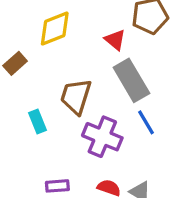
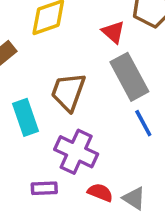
cyan rectangle: (37, 121) -> (25, 117), size x1.4
purple cross: (102, 137) -> (76, 152), moved

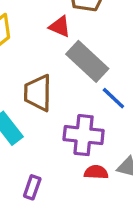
purple cross: (76, 152) -> (84, 135), moved
purple rectangle: (44, 188) -> (32, 187), moved, turned -50

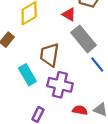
purple cross: (84, 135) -> (60, 85), moved

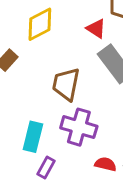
cyan rectangle: (27, 75) -> (33, 137), moved, turned 42

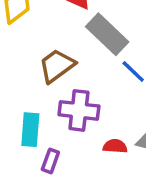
brown trapezoid: (66, 84) -> (57, 66), turned 52

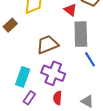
gray rectangle: (107, 34) -> (81, 34), turned 30
red semicircle: (115, 146) -> (57, 98), moved, turned -104

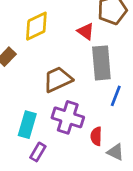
blue line: (90, 59) -> (116, 96), turned 56
red semicircle: (57, 98) -> (96, 136), moved

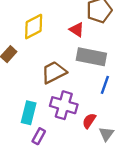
gray rectangle: (101, 63) -> (91, 57), turned -72
red semicircle: (96, 136) -> (89, 121), turned 35
gray triangle: (115, 152) -> (106, 134), turned 42

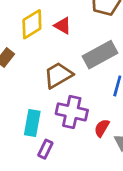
red triangle: (77, 30) -> (63, 26), moved
gray rectangle: (91, 57) -> (100, 55), turned -36

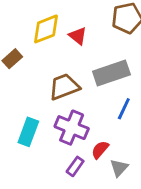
purple rectangle: (45, 149) -> (75, 166), moved

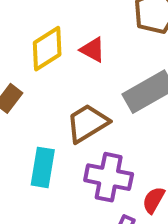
cyan rectangle: (28, 132) -> (43, 167), moved

